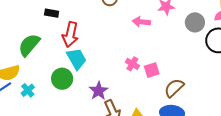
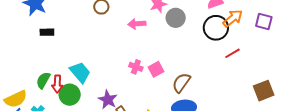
gray circle: (195, 22) -> (176, 18), moved
red arrow: (70, 34) -> (57, 84), moved, size x0.7
green semicircle: (29, 45) -> (43, 80), moved, size x0.7

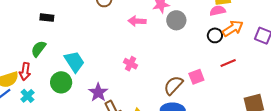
black circle: (216, 28) -> (215, 35), size x0.6
pink square: (156, 69) -> (196, 77), moved
green semicircle: (43, 80) -> (39, 49), moved
red arrow: (57, 84) -> (25, 71), moved

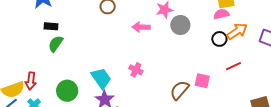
green semicircle: (39, 49) -> (56, 44), moved
cyan trapezoid: (74, 62) -> (101, 78), moved
pink square: (196, 77) -> (202, 81), turned 35

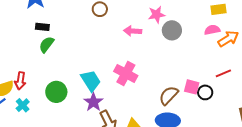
pink semicircle: (221, 14) -> (212, 30), moved
black circle: (219, 39) -> (205, 92), moved
pink cross: (136, 70) -> (126, 74), size x1.6

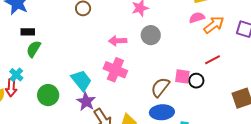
gray circle: (172, 30) -> (151, 35), moved
pink arrow: (133, 31) -> (118, 41), moved
cyan cross: (23, 105) -> (16, 75), moved

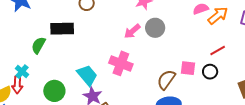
black rectangle: (28, 32) -> (62, 29), moved, size x1.6
pink arrow: (118, 41) -> (132, 31), moved, turned -36
black circle: (196, 81) -> (210, 72), moved

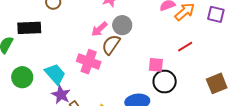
black circle: (210, 72) -> (165, 82), moved, size x1.5
brown semicircle: (166, 80) -> (111, 45), moved
green circle: (54, 91) -> (22, 77), moved

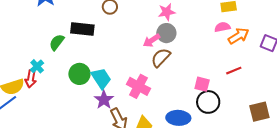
gray circle: (122, 25) -> (166, 33), moved
pink cross: (89, 62) -> (138, 86), moved
green circle: (22, 77) -> (79, 74), moved

